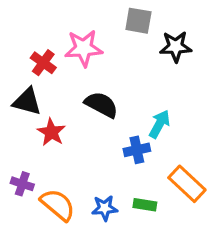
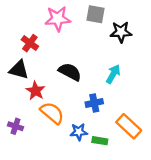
pink star: (84, 48) -> (58, 19), moved
cyan arrow: (159, 124) -> (113, 74), moved
orange semicircle: (58, 205) -> (52, 113), moved
blue star: (105, 208) -> (79, 132), moved

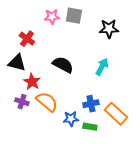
gray square: (95, 14) -> (74, 16), moved
pink star: (58, 19) -> (52, 17), size x0.7
blue cross: (94, 103) -> (91, 104), moved
purple cross: (16, 126) -> (22, 102), moved

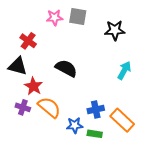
cyan arrow: (102, 67) -> (124, 70), moved

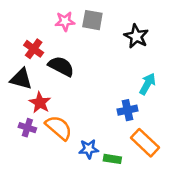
black star: (115, 30) -> (136, 36), turned 30
black semicircle: (66, 68) -> (61, 66), moved
blue cross: (96, 109) -> (127, 110), moved

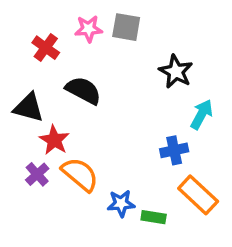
black star: (136, 36) -> (176, 72), moved
red cross: (34, 49) -> (46, 48), moved
purple cross: (27, 128) -> (37, 174), turned 30

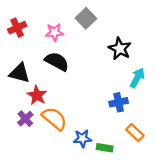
gray square: (126, 27) -> (86, 18), turned 36
pink star: (89, 29) -> (54, 32), moved
red cross: (46, 48) -> (17, 28), moved, turned 30
orange rectangle: (198, 195) -> (135, 133), size x0.7

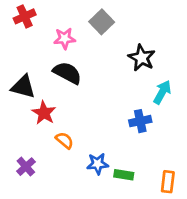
red cross: (17, 28) -> (25, 16), moved
purple cross: (25, 119) -> (26, 167), moved
orange semicircle: (54, 119) -> (65, 140), size x0.6
orange rectangle: (135, 133) -> (168, 182), moved, turned 54

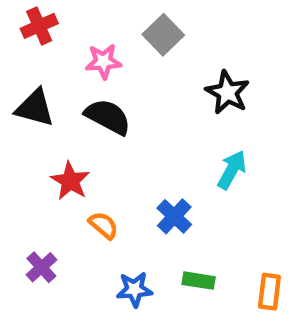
black triangle: (23, 87) -> (35, 108), moved
cyan arrow: (162, 92) -> (232, 170), moved
blue cross: (140, 121) -> (174, 216), moved, turned -35
blue star: (98, 164) -> (134, 289), moved

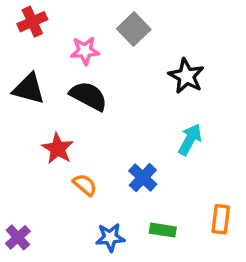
purple cross: (41, 267) -> (18, 237), moved
orange rectangle: (269, 292) -> (221, 219), moved

